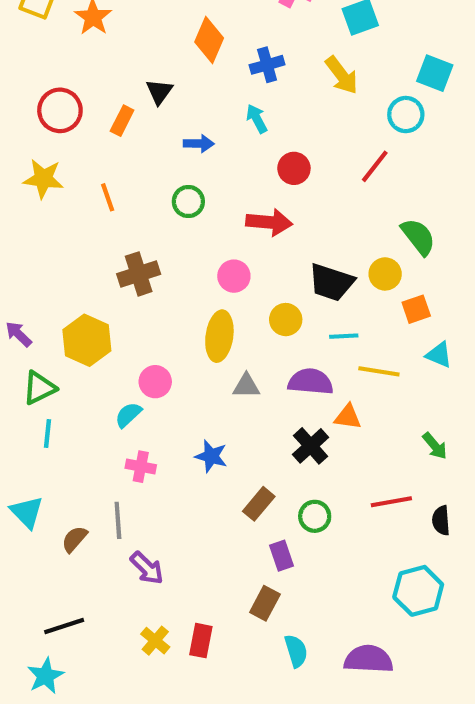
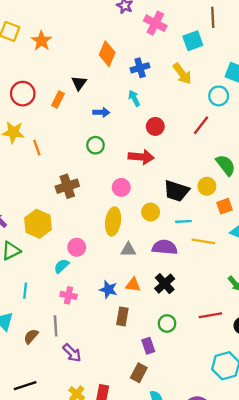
orange line: (108, 197) -> (37, 148), moved
orange triangle: (348, 417) -> (133, 285), moved
cyan line: (48, 433) -> (25, 291), moved
brown rectangle: (259, 504) -> (122, 316), moved, turned -30

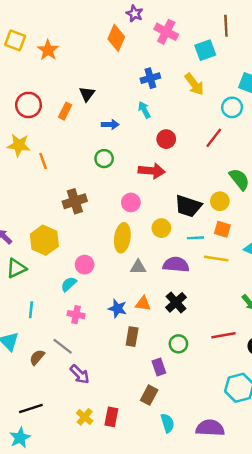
orange diamond: (107, 54) -> (116, 38), moved
orange square: (224, 206) -> (222, 229), moved, turned 35
gray line: (56, 326) -> (63, 346), turned -48

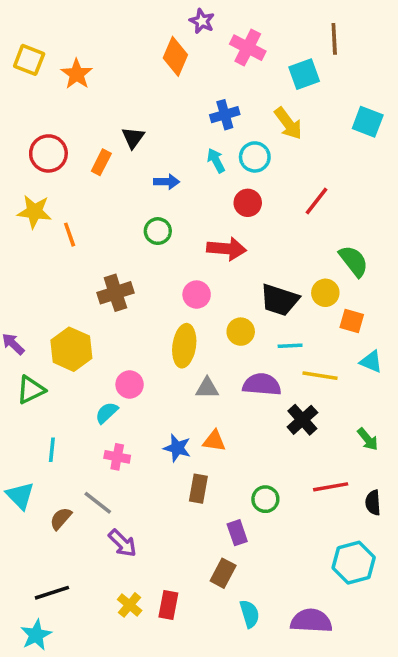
cyan circle: (232, 107) -> (255, 157), moved
orange square: (222, 229) -> (352, 321), moved
black cross: (176, 302) -> (302, 420), moved

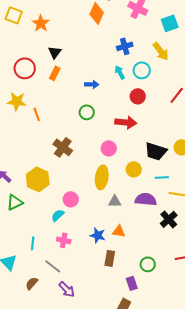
black triangle: (133, 138) -> (55, 52), moved
brown cross: (115, 293) -> (63, 147), turned -36
cyan line: (52, 450) -> (33, 243), moved
brown semicircle: (61, 519) -> (32, 283), moved

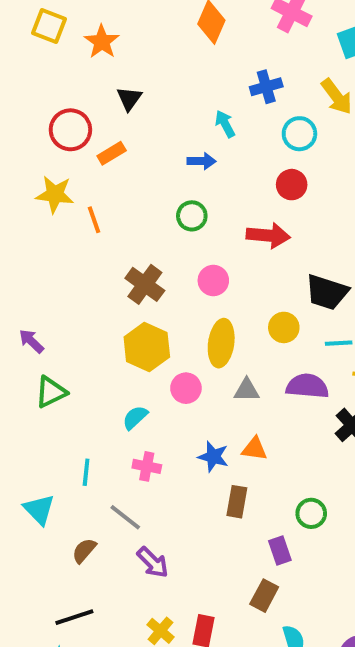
cyan arrow: (120, 72) -> (225, 124), moved
orange rectangle: (55, 73) -> (112, 153), moved, turned 32
pink circle: (109, 148) -> (213, 280), moved
yellow hexagon: (38, 179) -> (147, 347), moved
pink circle: (71, 199) -> (186, 388), moved

